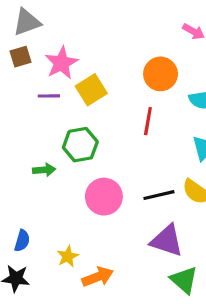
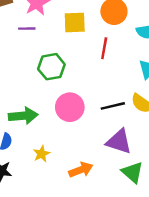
yellow square: (91, 90) -> (75, 22), moved, turned 30
green arrow: (44, 170) -> (23, 116), moved, size x1.6
orange arrow: (98, 277) -> (81, 170), moved

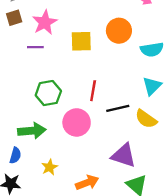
red line: (104, 48) -> (93, 91), moved
green hexagon: (51, 67) -> (48, 93), moved
black line: (113, 106) -> (118, 108), moved

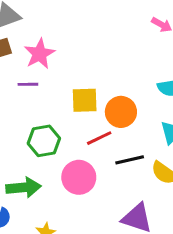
orange circle: (119, 31) -> (121, 112), moved
yellow square: (81, 41) -> (85, 100), moved
red line: (93, 91) -> (99, 138), turned 54

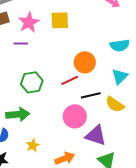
yellow square: (85, 100) -> (60, 20), moved
pink circle: (79, 177) -> (75, 116), moved

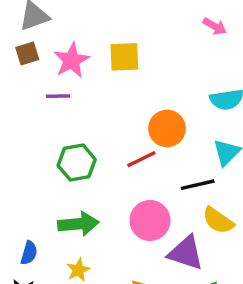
black line: (91, 95) -> (198, 185), moved
yellow semicircle: (115, 104) -> (218, 220), moved
green arrow: (18, 114) -> (78, 224), moved

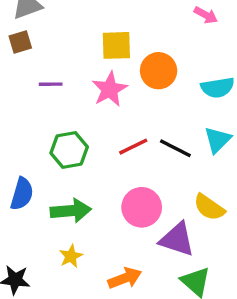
pink star: (72, 60) -> (110, 89), moved
orange circle: (167, 128) -> (159, 71), moved
black line: (198, 185) -> (175, 148), moved, turned 40
blue semicircle: (29, 253) -> (22, 194), moved, size x1.4

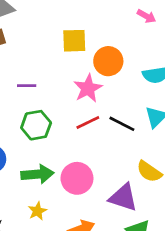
purple line: (51, 84) -> (27, 86), moved
pink star: (110, 89) -> (88, 88), moved
pink circle: (142, 207) -> (77, 178), moved

